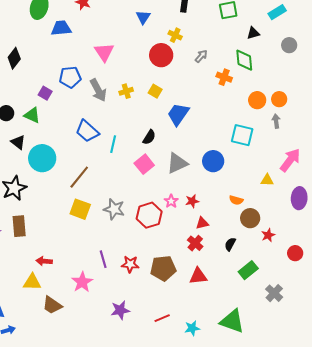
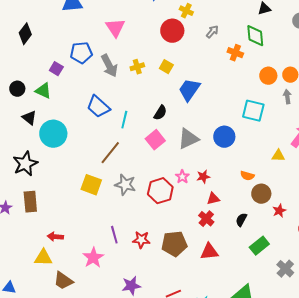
brown line: (79, 177) -> (110, 153), moved

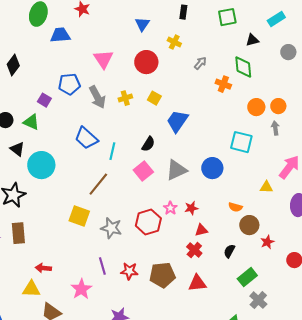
red circle: (172, 31) -> (146, 62), moved
gray star: (125, 185) -> (111, 228), moved
gray cross: (285, 269) -> (258, 300), moved

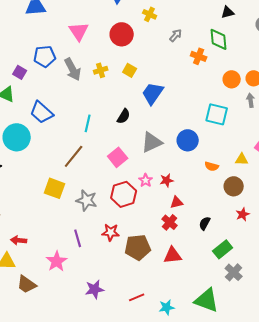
blue trapezoid: (86, 138) -> (42, 112), moved
pink square: (143, 171) -> (118, 157), moved
orange semicircle: (235, 207) -> (212, 166), moved
brown circle: (249, 225) -> (234, 186), moved
red star: (129, 271) -> (111, 232), moved

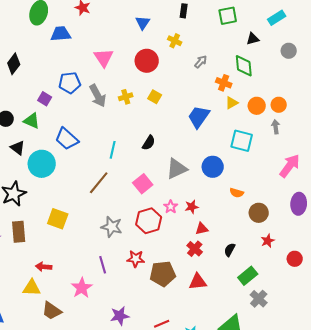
blue trapezoid: (153, 93) -> (199, 117), moved
yellow triangle: (242, 159) -> (232, 103), moved, turned -32
yellow square: (55, 188) -> (58, 219), moved

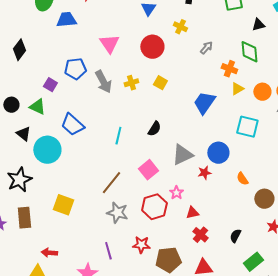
brown line: (99, 183) -> (111, 183), moved
orange semicircle: (237, 193) -> (242, 179), turned 40
red star: (192, 207) -> (204, 173), moved
red triangle: (202, 229) -> (192, 213), moved

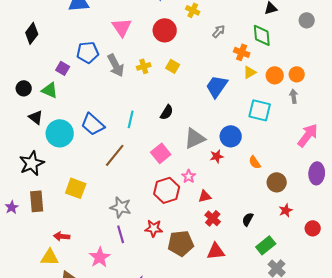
blue trapezoid: (72, 125) -> (93, 124), moved
brown line: (111, 183) -> (115, 155), moved
gray star: (117, 213) -> (121, 207), moved

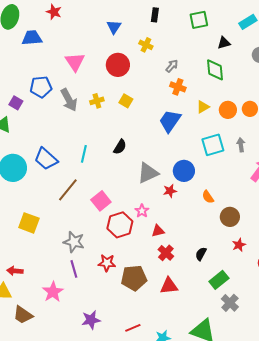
orange cross: (242, 52) -> (178, 87), moved
gray arrow: (294, 96) -> (241, 145), moved
cyan square: (260, 110) -> (213, 145), turned -30
pink square: (161, 153) -> (101, 201), moved

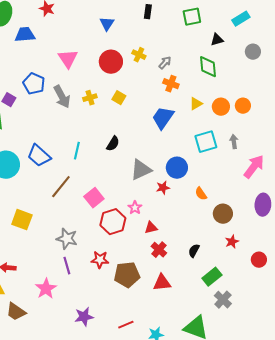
yellow cross: (146, 45) -> (139, 55), moved
blue pentagon: (41, 87) -> (34, 84), turned 30

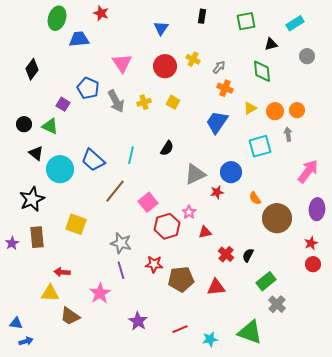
gray arrow: (234, 142) -> (288, 134), moved
brown circle: (223, 214) -> (277, 218), size x1.5
red star: (232, 242) -> (311, 243), moved
red cross: (159, 250) -> (226, 254), moved
purple star: (84, 317) -> (138, 321), turned -30

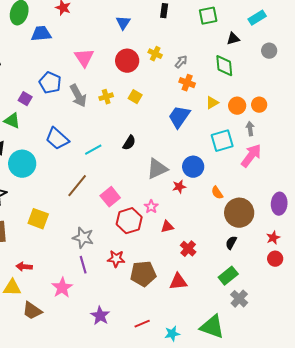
cyan line: (131, 155) -> (93, 150), turned 48
blue trapezoid: (93, 160) -> (57, 139), moved
pink arrow: (308, 171) -> (251, 156), moved
black semicircle: (248, 255) -> (231, 243), moved

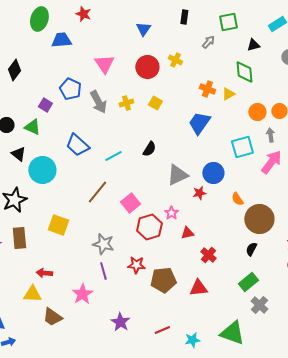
gray arrow: (181, 62) -> (208, 42), moved
yellow triangle: (212, 103) -> (228, 94), moved

